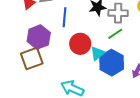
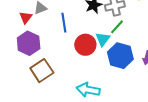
purple hexagon: (39, 37) -> (29, 43), moved
cyan triangle: (97, 53) -> (103, 39), moved

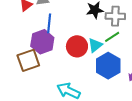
blue line: (64, 23) -> (49, 23), moved
purple hexagon: (29, 43) -> (42, 42), moved

